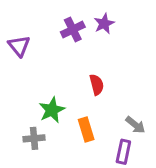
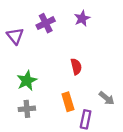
purple cross: (73, 30) -> (46, 23), moved
green star: (52, 110) -> (27, 81), moved
purple rectangle: (123, 152) -> (86, 119), moved

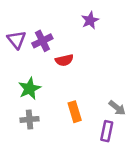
purple cross: (46, 23) -> (42, 41), moved
red semicircle: (76, 67) -> (64, 60), moved, turned 91
purple rectangle: (86, 119) -> (107, 131), moved

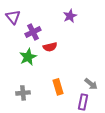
purple triangle: (17, 40) -> (13, 17), moved
green star: (30, 89) -> (28, 57), moved

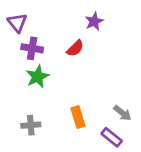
purple cross: (33, 32) -> (32, 48), moved, turned 35
red semicircle: (50, 47) -> (75, 48), moved, turned -32
purple rectangle: (83, 102) -> (112, 137), turned -63

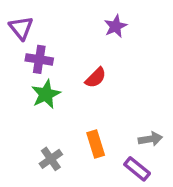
red semicircle: (75, 48) -> (96, 78), moved
gray arrow: (122, 113) -> (150, 139), turned -48
gray cross: (31, 125) -> (51, 159), moved, turned -30

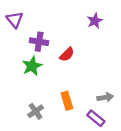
purple star: (116, 26) -> (95, 21), moved
purple cross: (39, 59) -> (39, 42), moved

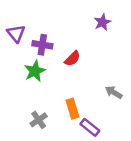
purple triangle: (15, 20) -> (16, 33), moved
gray arrow: (105, 97) -> (114, 92), moved, turned -140
purple rectangle: (96, 118) -> (90, 127), moved

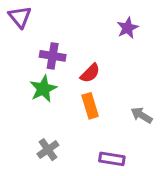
purple triangle: (16, 33) -> (20, 17), moved
orange rectangle: (72, 109) -> (90, 106), moved
purple rectangle: (90, 127) -> (112, 159), turned -30

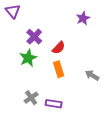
purple cross: (53, 56) -> (34, 37), turned 35
purple rectangle: (112, 159) -> (54, 104), moved

